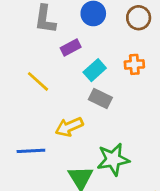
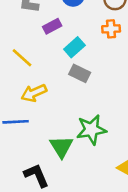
orange cross: (134, 64) -> (111, 29), moved
yellow arrow: (69, 127) -> (34, 93), moved

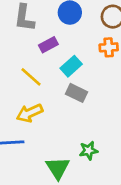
yellow line: (22, 58) -> (31, 77), moved
green star: (91, 130) -> (89, 151), size x0.6

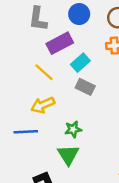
purple rectangle: (48, 45) -> (60, 43), size x1.5
green star: (89, 151) -> (73, 129), moved

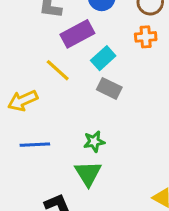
yellow arrow: (43, 105) -> (23, 101), moved

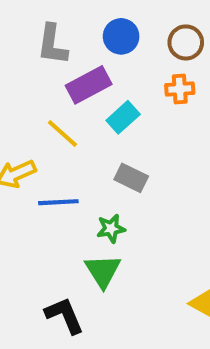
gray rectangle: (109, 88) -> (131, 178), moved
blue line: (35, 145) -> (58, 202), moved

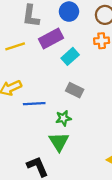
yellow line: (62, 133) -> (15, 46), moved, turned -60

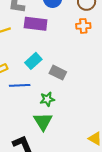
purple rectangle: (51, 38) -> (36, 24), turned 35
cyan rectangle: (70, 56) -> (33, 61), moved

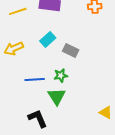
blue line: (20, 85) -> (35, 79), moved

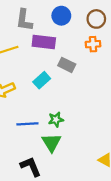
gray rectangle: (71, 50) -> (67, 65), moved

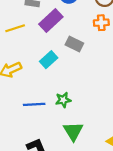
purple rectangle: (44, 42) -> (51, 20), turned -50
green triangle: (51, 142) -> (73, 131), moved

